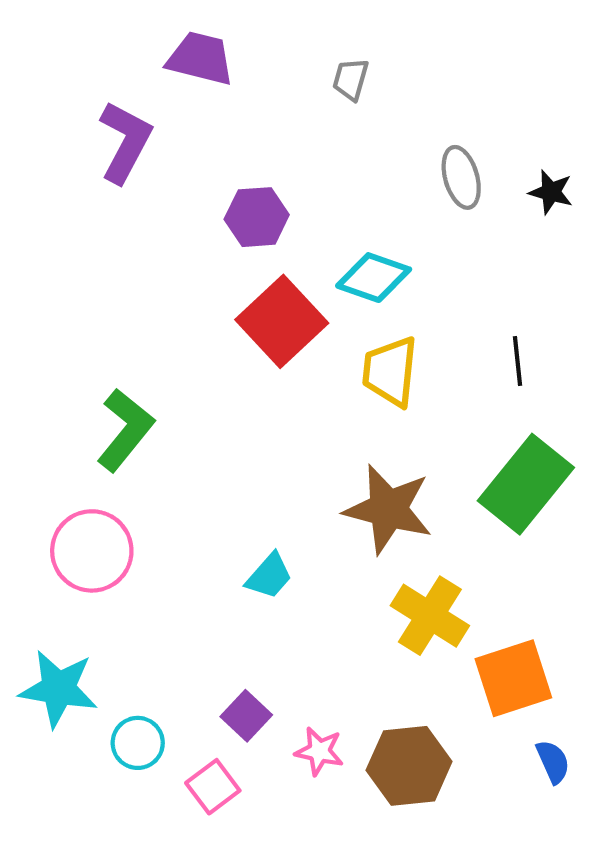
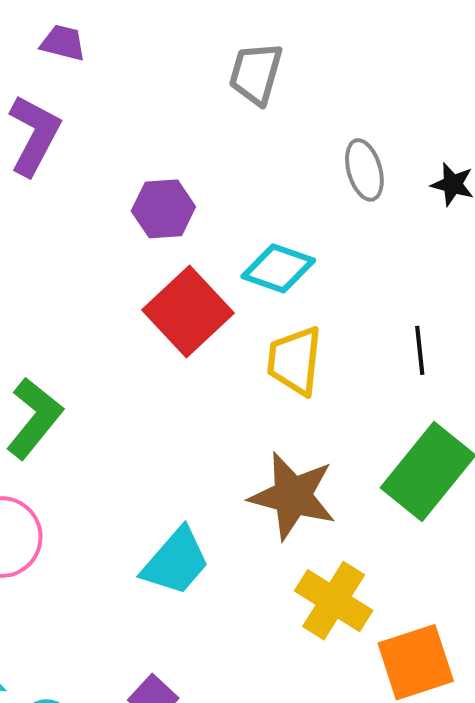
purple trapezoid: (200, 58) -> (63, 43), moved, size x0.7
gray trapezoid: (351, 79) -> (256, 74), size x1.5
cyan trapezoid: (269, 576) -> (176, 562), size x1.5

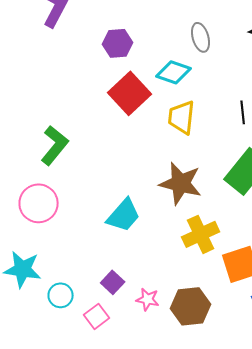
gray ellipse: (364, 170) -> (201, 37), moved
yellow cross: (334, 601) -> (201, 234), turned 33

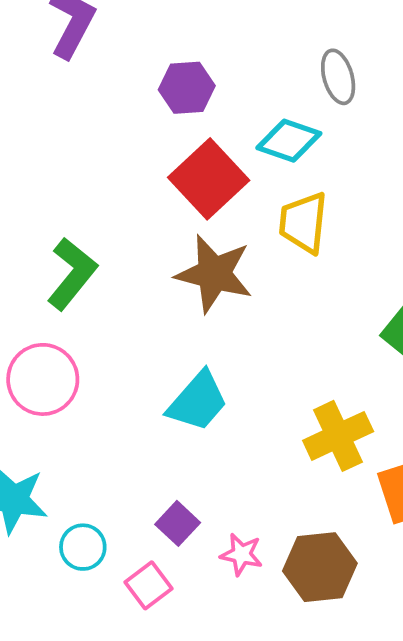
brown star: (181, 183) -> (214, 274), moved

